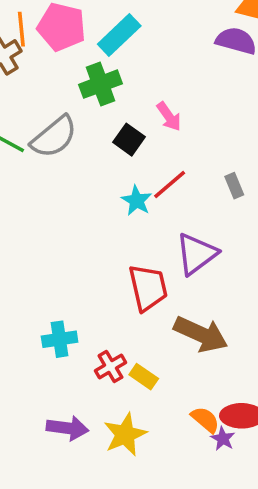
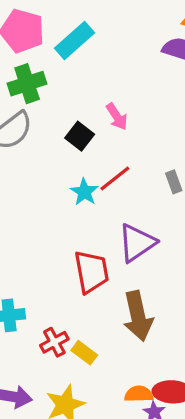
green cross: (101, 84) -> (27, 84), moved
brown arrow: (201, 334) -> (138, 316), turned 51
orange semicircle: (205, 420) -> (139, 394), turned -44

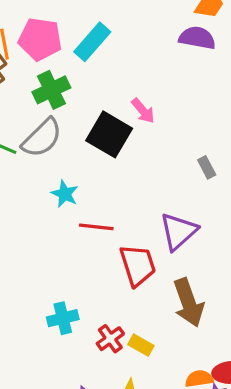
black square: (80, 136) -> (109, 134), size x1.6
red line: (115, 179) -> (96, 227), moved, turned 52
cyan star: (84, 192) -> (65, 194), moved

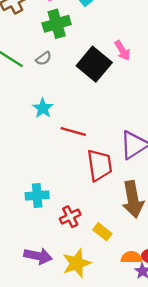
gray semicircle: (42, 138) -> (44, 58), size x0.5
cyan star: (65, 194) -> (43, 108), moved
yellow rectangle: (141, 345) -> (102, 232), moved

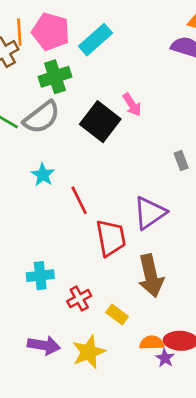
gray semicircle: (44, 58) -> (42, 117), size x2.0
red line: (73, 131) -> (79, 200), turned 50

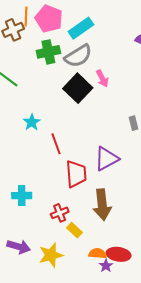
gray semicircle: (42, 117) -> (78, 56), moved
red cross: (79, 299) -> (60, 213), moved

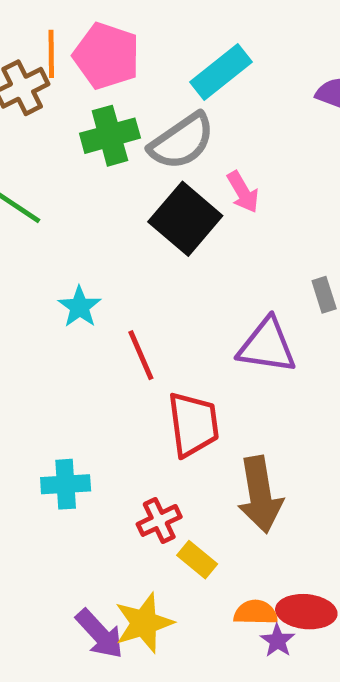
cyan rectangle: (81, 28) -> (221, 72), moved
purple triangle: (106, 159) -> (267, 346), moved, turned 40
purple arrow: (19, 247) -> (100, 634), moved, turned 35

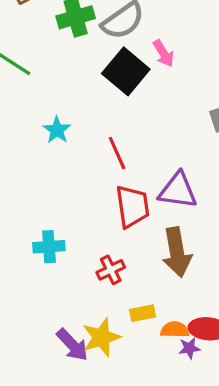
purple triangle: (267, 346) -> (178, 191), moved
red line: (141, 355) -> (117, 153), moved
yellow rectangle: (197, 560) -> (143, 313), moved, turned -50
purple star: (277, 641) -> (189, 348), turned 30

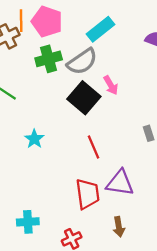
red line: (117, 153) -> (93, 147), moved
brown arrow: (177, 252) -> (119, 227), size x0.6

